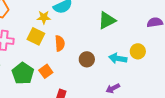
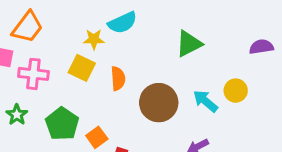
cyan arrow: (118, 58) -> (205, 101), turned 30
brown circle: (87, 59) -> (159, 103), size x1.6
orange square: (46, 71) -> (97, 137), moved

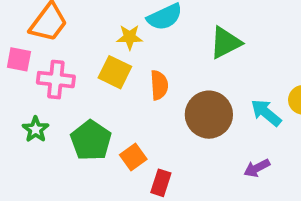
green triangle: (189, 44) -> (225, 43), moved

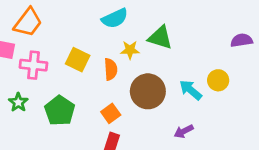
yellow star: (130, 37) -> (130, 50), moved
green triangle: (225, 43) -> (160, 38), turned 44
orange square: (133, 157) -> (111, 113), moved

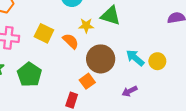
orange semicircle: (111, 69) -> (71, 41), turned -42
yellow circle: (218, 80) -> (157, 61), moved
orange square: (111, 113) -> (87, 81), moved

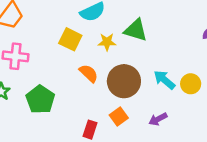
yellow square: (44, 33) -> (70, 39), moved
orange semicircle: (71, 41) -> (89, 73), moved
orange square: (87, 81) -> (119, 116), moved

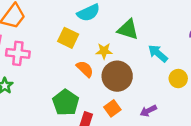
yellow star: (107, 42) -> (104, 51), moved
cyan arrow: (164, 80) -> (158, 53), moved
green pentagon: (40, 99) -> (66, 102), moved

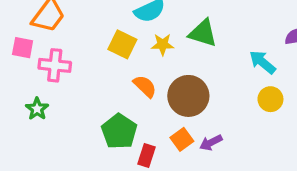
yellow star: (104, 51) -> (163, 44), moved
cyan arrow: (158, 53) -> (262, 62), moved
purple arrow: (148, 111) -> (211, 143), moved

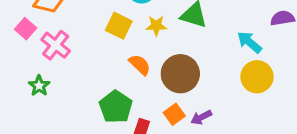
pink square: (23, 48) -> (26, 29), turned 30
pink cross: (55, 65) -> (56, 45), turned 32
yellow circle: (270, 99) -> (257, 77), size x1.4

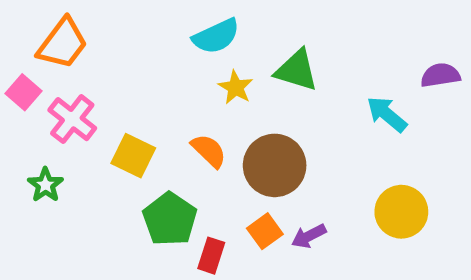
yellow square: (119, 26) -> (133, 156), moved
yellow star: (156, 26) -> (236, 87), turned 30
yellow circle: (257, 77) -> (401, 212), moved

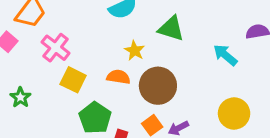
yellow star: (236, 87) -> (135, 51), moved
pink cross: (72, 119) -> (56, 48), moved
orange semicircle: (209, 151) -> (118, 77), turned -35

